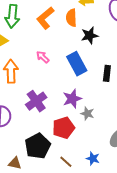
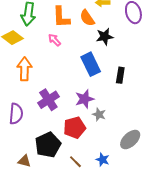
orange L-shape: (45, 18) -> (61, 17), turned -55
orange semicircle: (71, 18) -> (87, 18), turned -36
pink arrow: (43, 57) -> (54, 40), moved

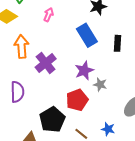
pink arrow: (54, 40) -> (48, 15), turned 72
purple cross: (48, 100) -> (46, 63), moved

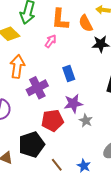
blue rectangle: (87, 35) -> (69, 73), moved, size x0.7
red pentagon: (77, 100) -> (52, 120), moved

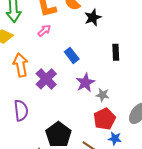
pink arrow: (51, 41) -> (44, 31), turned 32
red pentagon: (52, 120) -> (104, 119), moved

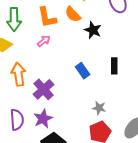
black star: (93, 17) -> (93, 30), turned -30
blue rectangle: (72, 55) -> (83, 71), moved
purple star: (85, 83) -> (43, 119), moved

